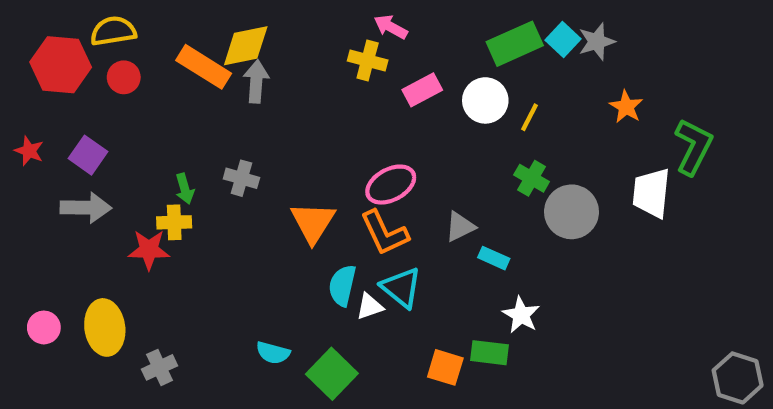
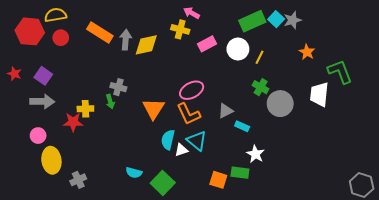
yellow diamond: (246, 46) -> (146, 45), moved
green L-shape: (693, 147) -> (340, 72), turned -48
green arrow: (185, 189) -> (110, 102), moved
pink circle: (44, 327) -> (38, 136), moved

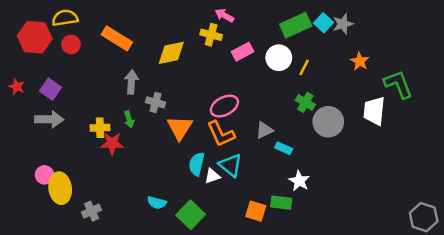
gray arrow: (126, 40) -> (131, 82), moved
gray cross: (118, 87) -> (156, 102), moved
red star: (73, 122) -> (112, 143), moved
pink circle: (38, 136) -> (44, 175), moved

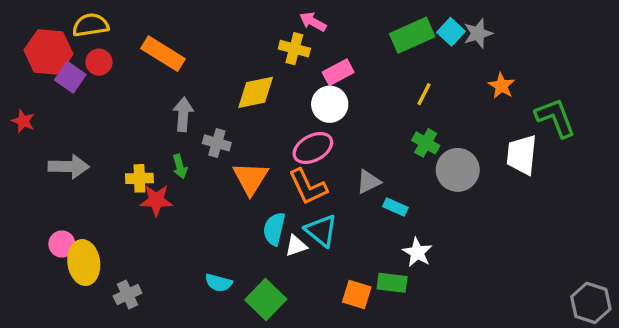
yellow diamond: (171, 53) -> (256, 92), moved
white circle: (279, 58) -> (330, 104), moved
purple square: (50, 89) -> (70, 77), moved

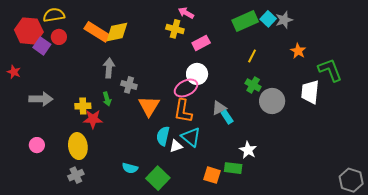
yellow diamond: (256, 92) -> (117, 32), moved
white circle: (330, 104) -> (197, 74), moved
orange L-shape: (308, 187) -> (183, 111), turned 35
cyan rectangle: (395, 207) -> (227, 117), moved, turned 32
yellow ellipse: (84, 263) -> (78, 146), moved

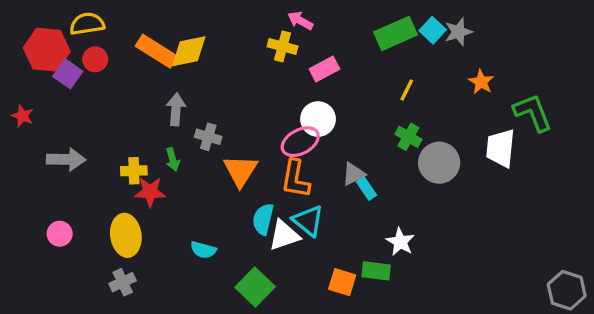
white triangle: (176, 146) -> (284, 235), size x1.5
cyan semicircle: (130, 168) -> (203, 250), moved

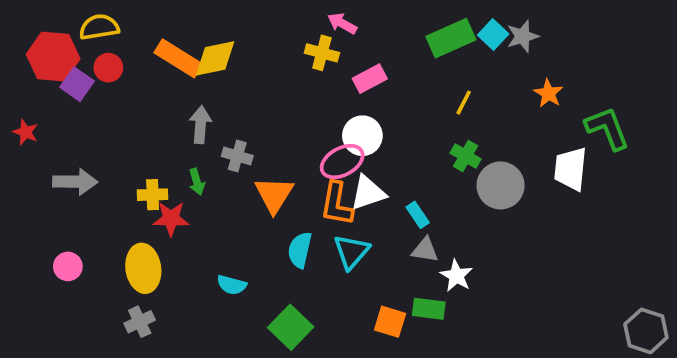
gray triangle: (354, 174) -> (425, 250), moved, turned 35
cyan triangle: (308, 221) -> (351, 252), turned 32
white triangle: (284, 235) -> (368, 193), moved

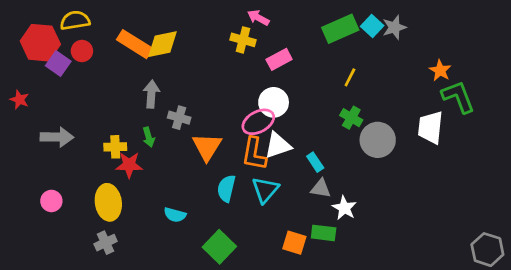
orange star: (548, 93) -> (440, 70), moved

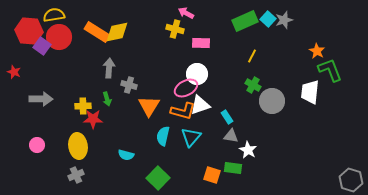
red circle: (82, 51) -> (59, 37), size x1.6
pink rectangle: (279, 59) -> (201, 43), turned 30
orange L-shape: (254, 154) -> (183, 111), turned -85

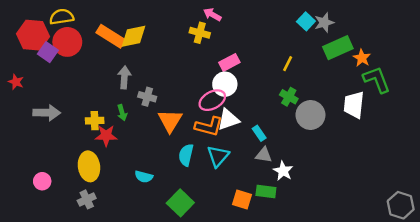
green rectangle: (245, 21) -> (338, 48), moved
pink rectangle: (201, 43) -> (229, 62), moved, turned -30
pink circle: (37, 145) -> (42, 181), moved

